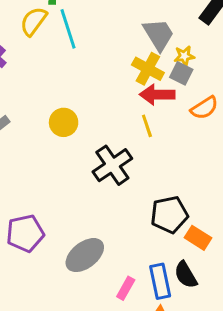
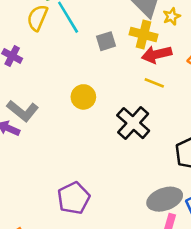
gray square: (181, 73) -> (106, 41), moved, turned -30
yellow line: (147, 126) -> (154, 83), turned -36
gray ellipse: (85, 255) -> (165, 199), moved, turned 32

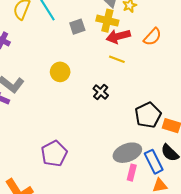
black cross: (133, 123) -> (101, 92), size x0.6

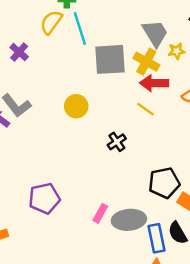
gray square: (77, 27) -> (110, 59), size x1.8
pink rectangle: (132, 173) -> (100, 213), moved

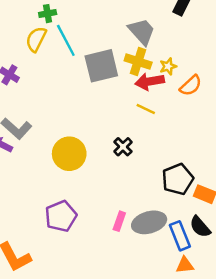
yellow star: (177, 51) -> (168, 66), moved
yellow circle: (76, 106) -> (69, 154), moved, size x1.4

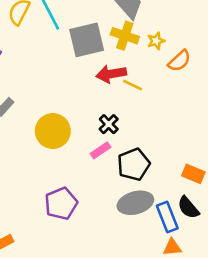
red arrow: (150, 82) -> (111, 74), moved
black pentagon: (178, 179) -> (134, 164), moved
purple pentagon: (61, 216) -> (61, 203), moved
pink rectangle: (119, 221) -> (100, 150), moved, turned 36

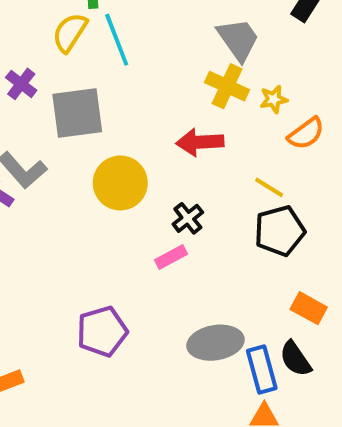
gray square: (87, 40) -> (77, 113), moved
yellow line: (133, 85) -> (269, 187), moved
yellow circle: (53, 131) -> (120, 183), moved
black pentagon: (134, 164) -> (280, 231), moved

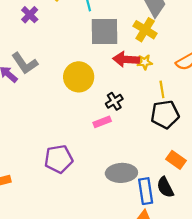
yellow star: (274, 99) -> (145, 62), moved
gray square: (77, 113) -> (104, 31), moved
yellow line: (269, 187) -> (162, 89), turned 42

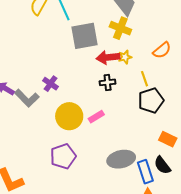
purple cross: (30, 15) -> (51, 84), moved
gray L-shape: (25, 63) -> (27, 98), moved
yellow circle: (79, 77) -> (69, 116), moved
black cross: (114, 101) -> (108, 82), moved, turned 35

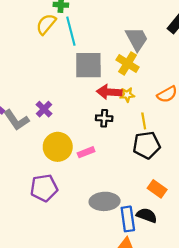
black semicircle: (162, 165) -> (147, 215), turned 138

